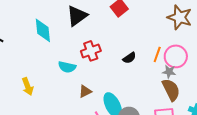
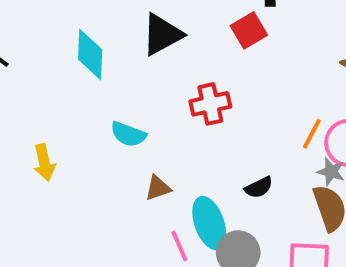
red cross: (91, 51) -> (210, 104), moved
black semicircle: (129, 58) -> (259, 187), moved

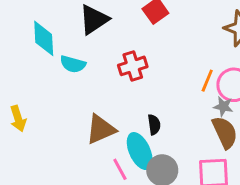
cyan semicircle: (128, 134) -> (73, 64), moved
black semicircle: (259, 187) -> (154, 125), moved, turned -66
brown triangle: (158, 188) -> (101, 129), size x1.6

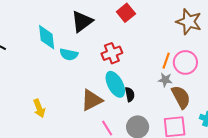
gray star: (223, 106) -> (165, 80), moved
yellow arrow: (18, 119) -> (39, 108), moved
cyan ellipse: (140, 151) -> (115, 84), moved

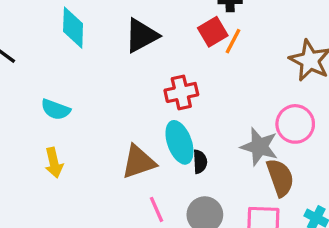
cyan diamond: (47, 37) -> (73, 28), moved
cyan semicircle: (69, 54) -> (56, 109), moved
orange line: (166, 61) -> (233, 41), moved
gray star: (165, 80) -> (259, 147), size x1.6

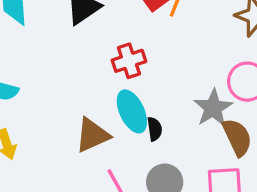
gray star: (259, 147) -> (213, 108), turned 30

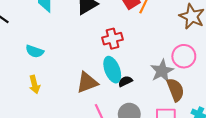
black semicircle: (155, 129) -> (125, 81), turned -112

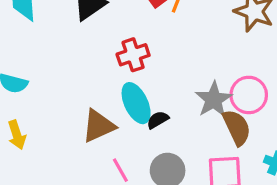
pink circle: (184, 56) -> (249, 95), moved

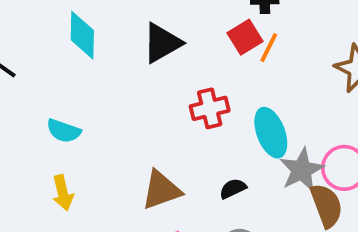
cyan ellipse: (136, 103) -> (271, 133), moved

